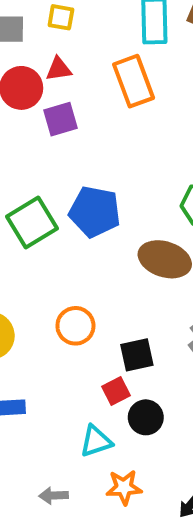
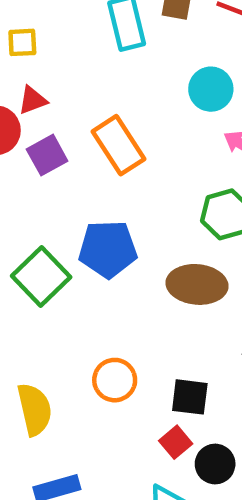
orange rectangle: (133, 81) -> (118, 145), moved
black square: (137, 355) -> (190, 397), turned 32

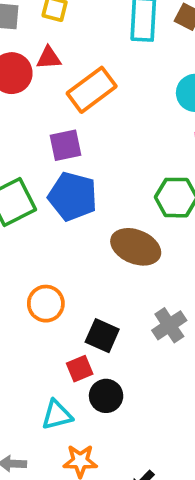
orange rectangle: (118, 145) -> (92, 90), moved, turned 69
purple square: (47, 155) -> (65, 145), moved

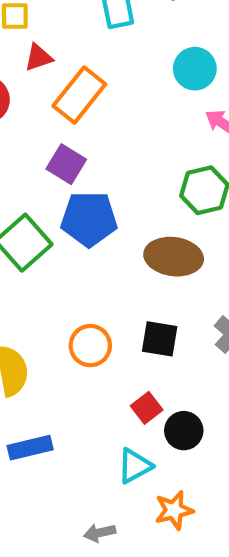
red triangle: (49, 58) -> (38, 57), moved
purple square: (65, 145) -> (66, 164), turned -32
black square: (102, 336) -> (160, 339), moved

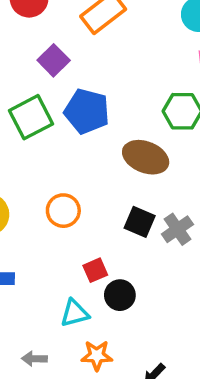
purple square: (66, 164) -> (54, 60), moved
black square: (160, 339) -> (140, 222), moved

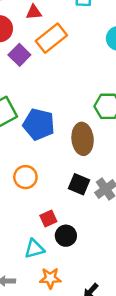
purple square: (54, 60) -> (19, 55), moved
blue pentagon: (87, 111) -> (39, 124), moved
brown ellipse: (146, 157) -> (83, 139), turned 64

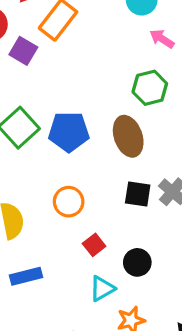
red square: (48, 218) -> (94, 245), moved

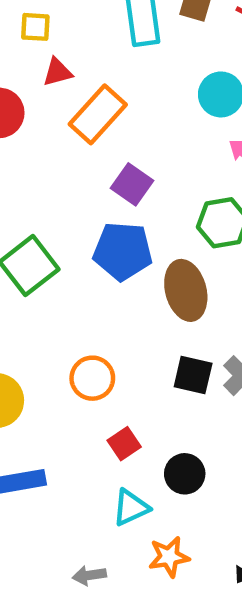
purple square: (23, 51) -> (132, 184), moved
blue pentagon: (69, 132) -> (123, 251), moved

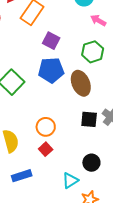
red square: (124, 444) -> (46, 149), moved

